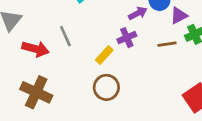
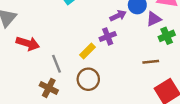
gray line: (65, 36) -> (56, 64), moved
brown line: (167, 44) -> (151, 62), moved
brown cross: (36, 92) -> (49, 88), moved, size x0.7

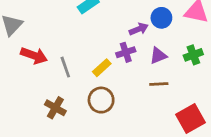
purple triangle: (154, 19) -> (158, 56), moved
brown line: (151, 62) -> (159, 84), moved
gray line: (56, 64) -> (65, 67), moved

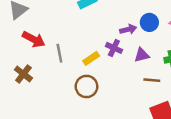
purple cross: (126, 52) -> (114, 48), turned 35
brown line: (159, 84) -> (152, 80), moved
brown cross: (55, 108) -> (23, 74), moved

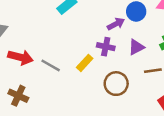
gray line: (59, 53) -> (51, 65), turned -36
brown circle: (86, 86) -> (116, 84), moved

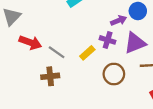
purple triangle: (136, 47) -> (135, 43), size x1.5
brown cross: (18, 96) -> (50, 76), moved, turned -36

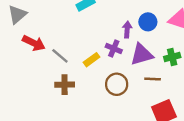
purple arrow: (119, 20) -> (127, 30), turned -70
brown cross: (50, 76) -> (65, 85), moved

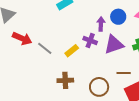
brown line: (153, 79) -> (124, 73), moved
brown circle: (117, 84) -> (99, 87), moved
brown cross: (65, 85) -> (65, 80), moved

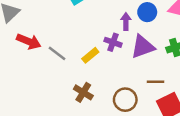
brown cross: (65, 80) -> (83, 92), turned 35

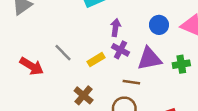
purple arrow: (126, 22) -> (115, 28), moved
red arrow: (29, 41) -> (32, 66), moved
brown line: (155, 82) -> (131, 82), moved

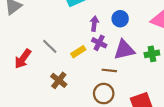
blue circle: (159, 25) -> (120, 19), moved
red arrow: (32, 66) -> (23, 59), turned 96
brown cross: (84, 95) -> (59, 80), moved

